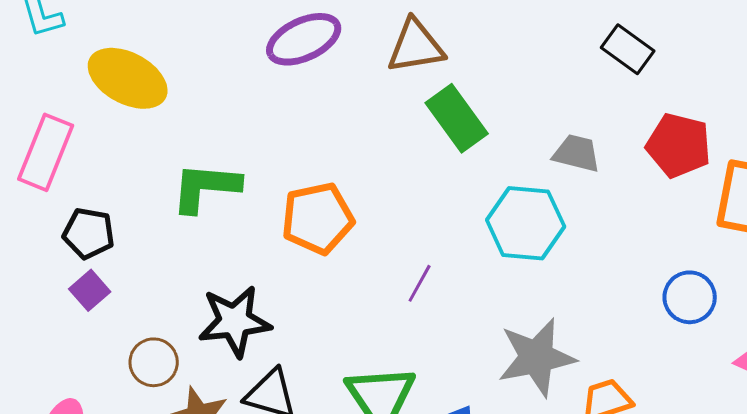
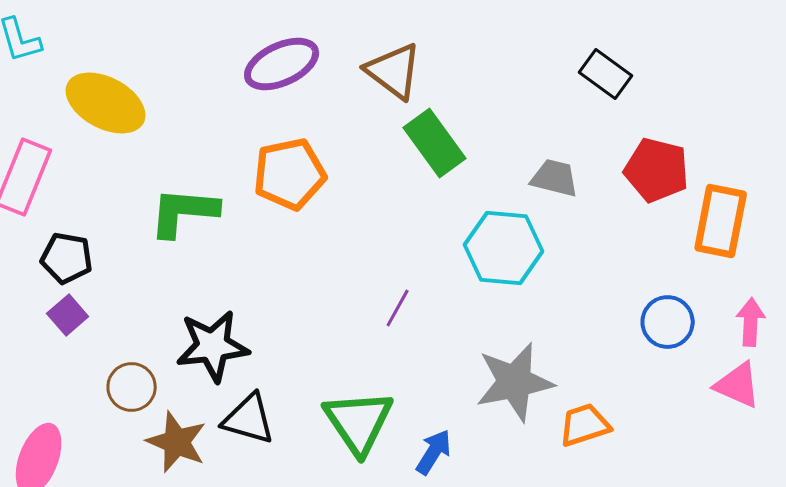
brown triangle: (416, 46) -> (394, 71), turned 46
orange pentagon: (318, 218) -> (290, 174), moved

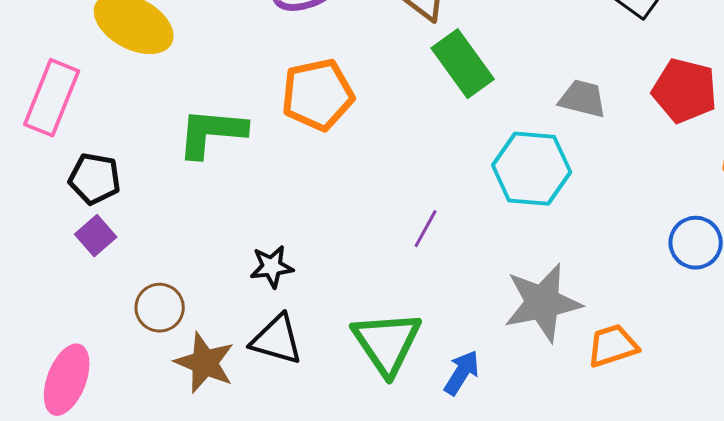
black star: (213, 346) -> (272, 267), moved, size x0.6

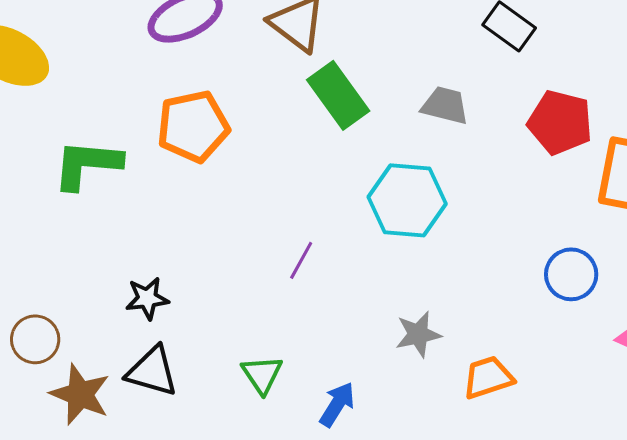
gray trapezoid: (583, 99) -> (445, 105), moved
gray star: (543, 303) -> (418, 334), size x0.6
green triangle: (387, 343) -> (262, 374), size x0.6

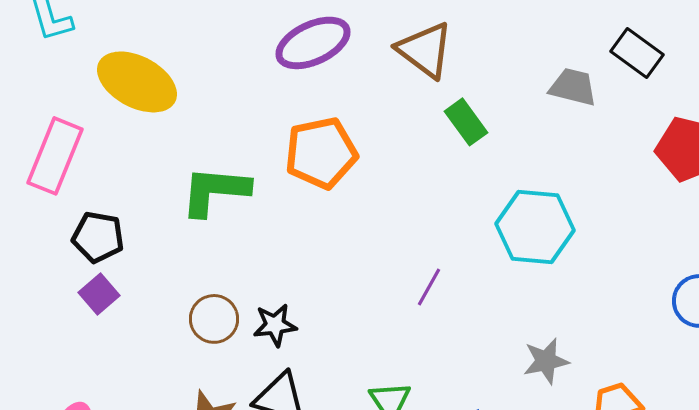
green rectangle: (338, 95) -> (466, 122), size x0.7
gray trapezoid: (445, 105) -> (573, 87), moved
brown circle: (35, 339) -> (214, 319), moved

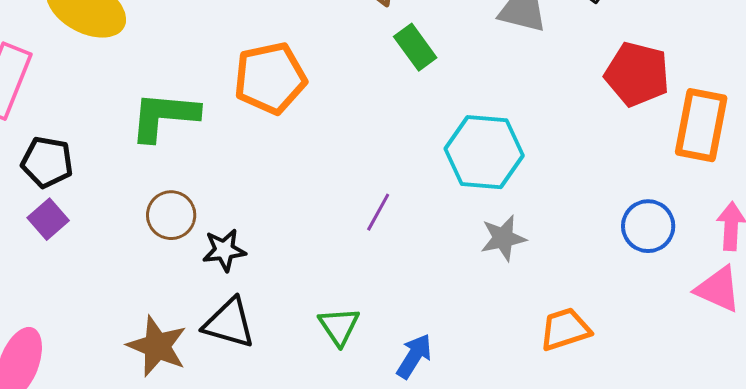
brown circle: (214, 319) -> (171, 215), moved
gray star: (546, 361) -> (503, 238), moved

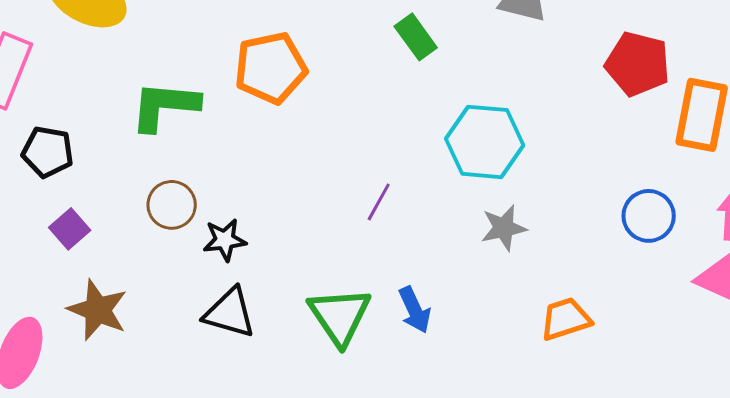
purple square: (48, 219) -> (70, 229), moved
green triangle: (339, 326) -> (340, 316), size x1.5
brown star: (157, 346) -> (98, 310), moved
blue arrow: (414, 356) -> (415, 310), moved, turned 123

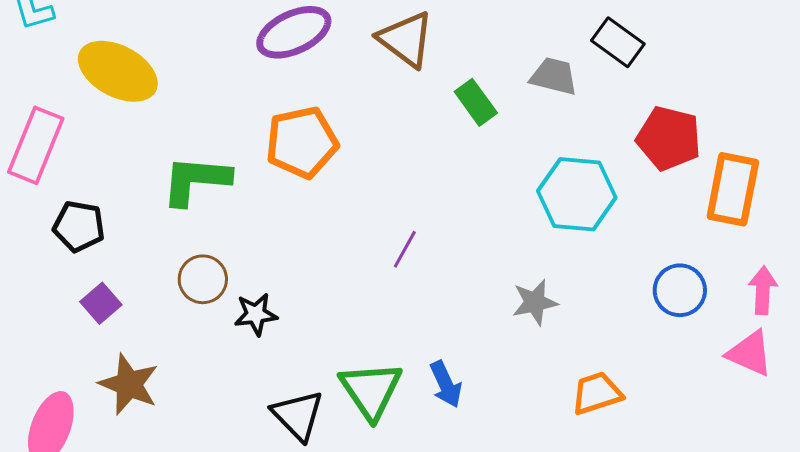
green rectangle: (416, 37) -> (476, 102), moved
cyan hexagon: (485, 142) -> (577, 194), moved
purple line: (379, 202) -> (405, 249), moved
black triangle: (230, 313) -> (298, 415), moved, turned 30

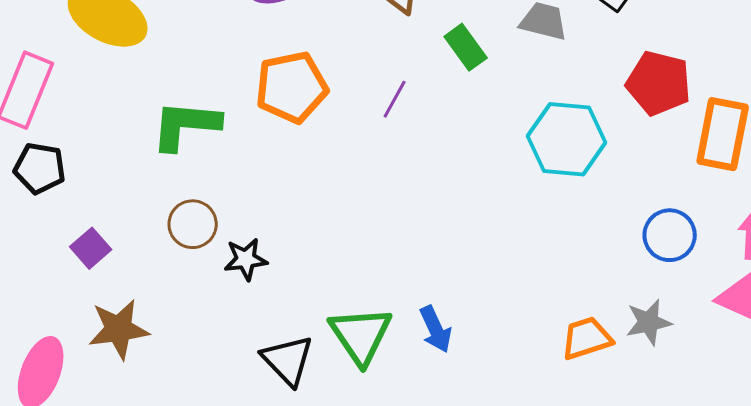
black pentagon: (79, 226) -> (40, 168), moved
purple line: (405, 249) -> (395, 99), moved
gray star: (535, 302) -> (649, 322), moved
brown star: (129, 384) -> (119, 329), turned -30

